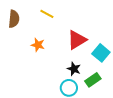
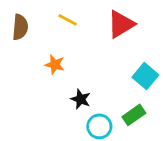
red triangle: (77, 40) -> (121, 24), moved
black star: (74, 69) -> (81, 99), moved

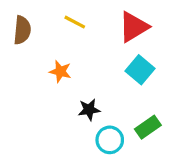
cyan square: (145, 76) -> (140, 70), moved
black star: (81, 99) -> (89, 110), turned -30

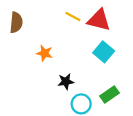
yellow line: (75, 22) -> (73, 17), moved
red triangle: (134, 27) -> (99, 20), turned 45

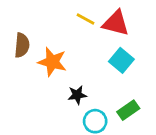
brown semicircle: (16, 22) -> (22, 45), moved
orange star: (45, 53) -> (52, 62), size x1.5

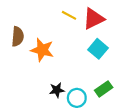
red triangle: (116, 23) -> (94, 19), turned -40
black star: (77, 95) -> (57, 90), moved

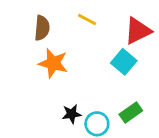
red triangle: (94, 19) -> (138, 31), moved
brown semicircle: (18, 37) -> (42, 28), moved

